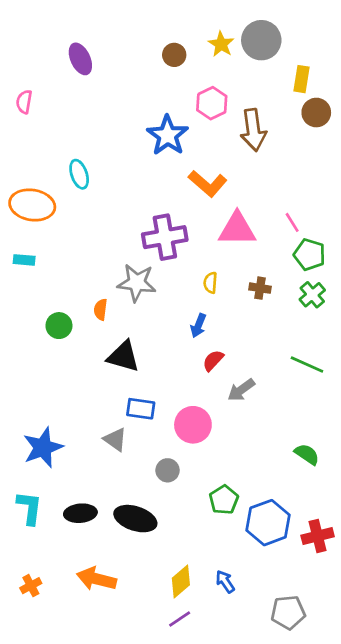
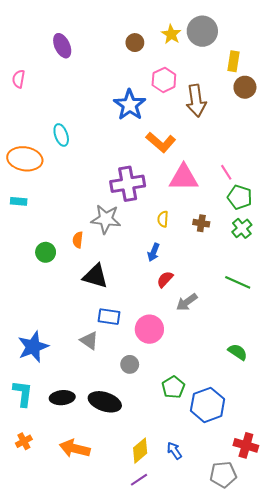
red cross: (318, 536) -> (246, 445), moved, turned 30
orange cross: (31, 586) -> (24, 441), moved

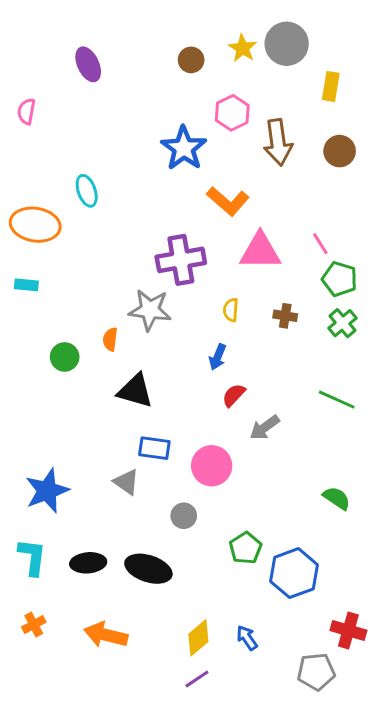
brown circle: (245, 87) -> (340, 151), moved

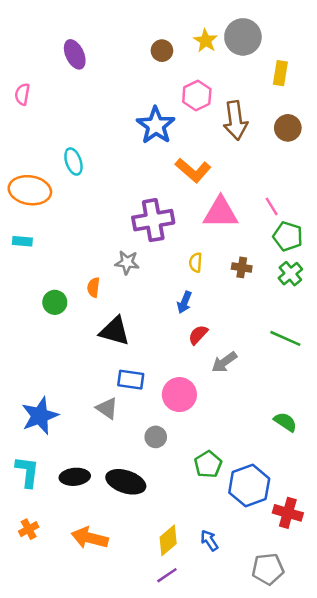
gray star: (150, 310) -> (127, 262), size x0.7
red cross: (348, 630) -> (288, 513), moved

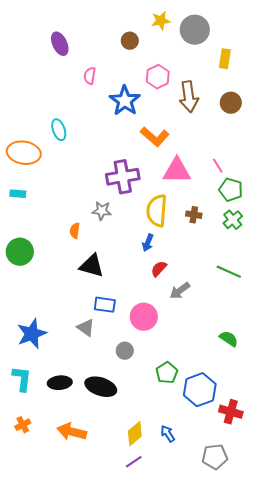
yellow star: (206, 41) -> (161, 21), moved, turned 30
pink semicircle: (22, 94) -> (90, 76), moved
yellow semicircle: (196, 262) -> (157, 211), size x2.0
green circle: (55, 302) -> (20, 252), moved, size x1.4

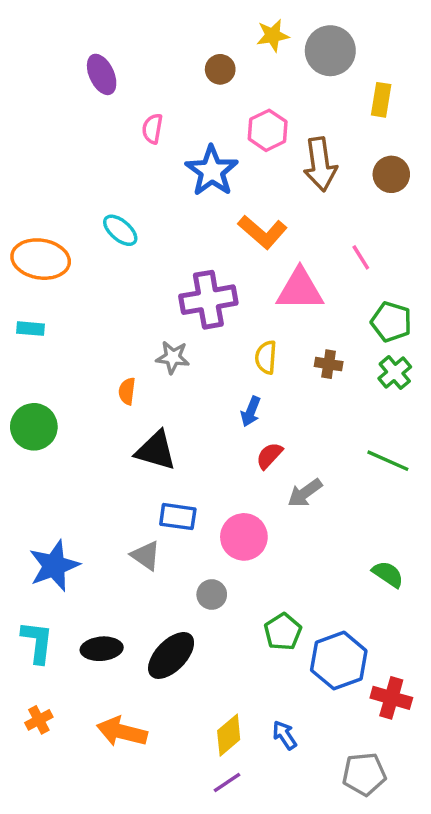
cyan ellipse: (59, 130) -> (120, 230), moved, turned -30
pink line: (218, 166) -> (361, 257), moved
yellow semicircle: (157, 211) -> (266, 357), size x0.6
black ellipse: (101, 387) -> (171, 655), turned -64

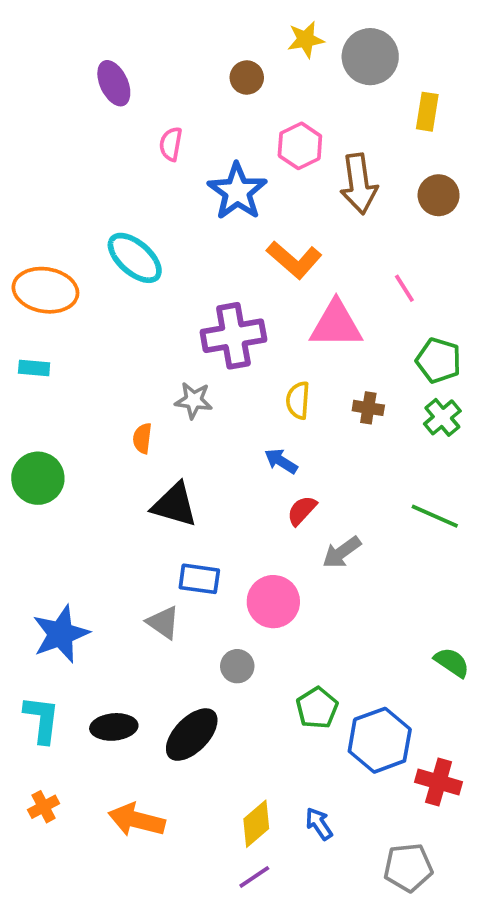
cyan ellipse: (120, 230) -> (135, 258), size x1.4
blue arrow: (251, 412) -> (281, 461), turned 100
green semicircle: (388, 574) -> (452, 662), moved

